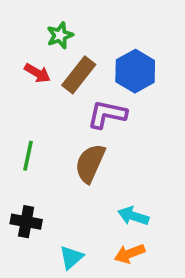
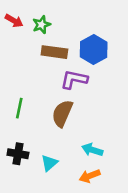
red arrow: (37, 73) -> (14, 21), moved
brown rectangle: (79, 75) -> (54, 52), turned 60
cyan triangle: (71, 257) -> (49, 163), moved

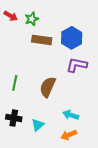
purple L-shape: (74, 79) -> (77, 65), moved

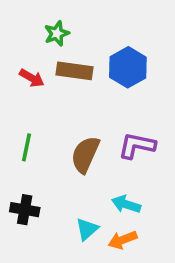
red arrow: (11, 16) -> (32, 78), moved
purple L-shape: (77, 65) -> (137, 146), moved
cyan triangle: (38, 125) -> (87, 229), moved

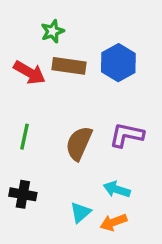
red arrow: (32, 78) -> (29, 72), size x1.4

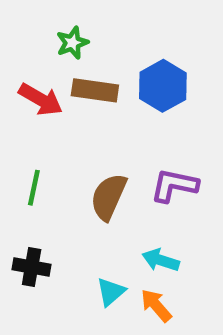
orange arrow: (113, 222) -> (156, 305), turned 70

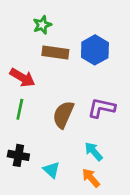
red arrow: (41, 99) -> (22, 78), moved
cyan arrow: (161, 260) -> (94, 151), turned 30
cyan triangle: (111, 292) -> (51, 170), moved, turned -36

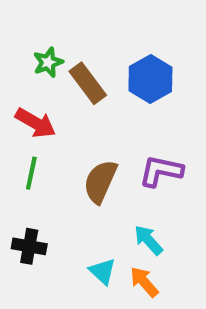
green star: (42, 25) -> (48, 62), moved
brown rectangle: (55, 53) -> (88, 83), turned 45
cyan triangle: (51, 170) -> (102, 271), moved

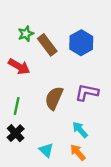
green line: (31, 173) -> (17, 106), moved
black cross: (29, 246) -> (16, 133), turned 36
cyan triangle: (102, 271) -> (46, 150), moved

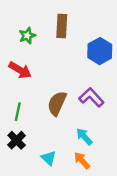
blue hexagon: (81, 43) -> (100, 51), moved
brown rectangle: (47, 45) -> (62, 26), moved, turned 40
purple L-shape: (87, 92) -> (91, 97), turned 35

